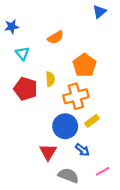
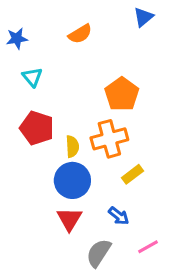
orange semicircle: (56, 37) -> (80, 34), moved
yellow semicircle: (50, 79) -> (72, 147), moved
blue circle: (65, 126) -> (72, 180), moved
gray semicircle: (68, 176) -> (99, 253), turned -78

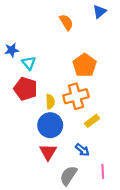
orange semicircle: (80, 34) -> (66, 22), moved, turned -91
blue star: (17, 39) -> (12, 50), moved
cyan triangle: (32, 77) -> (29, 63), moved
pink line: (148, 247) -> (103, 171), turned -64

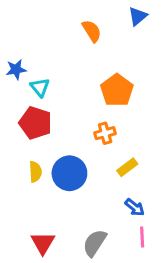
orange cross: (76, 96) -> (105, 133), size x0.6
yellow semicircle: (50, 102) -> (35, 172), moved
blue arrow: (82, 150) -> (135, 207), moved
red triangle: (48, 152) -> (43, 243), moved

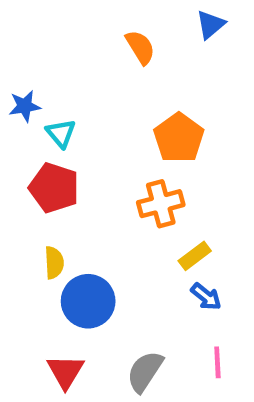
orange cross: (105, 133) -> (161, 204), size x1.4
blue circle: (69, 173) -> (88, 301), moved
blue arrow: (135, 207) -> (206, 297), moved

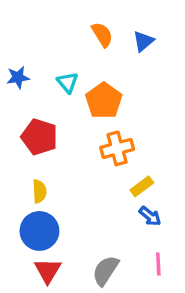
blue triangle: (211, 24) -> (143, 41), moved
cyan triangle: (61, 133) -> (68, 82), moved
orange pentagon: (179, 138) -> (104, 101), moved
blue circle: (88, 301) -> (39, 231), moved

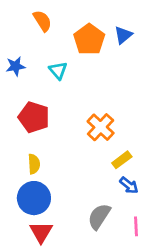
orange semicircle: (102, 35) -> (42, 21), moved
orange pentagon: (104, 101) -> (89, 39), moved
orange cross: (117, 148) -> (101, 127), turned -32
gray semicircle: (105, 271) -> (99, 216), moved

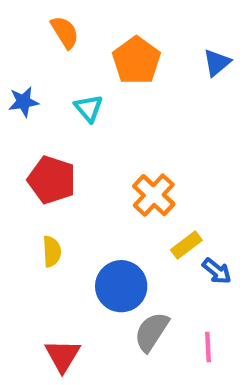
blue triangle: (123, 35) -> (217, 63), moved
blue arrow: (129, 185) -> (217, 271), moved
blue circle: (34, 198) -> (121, 286), moved

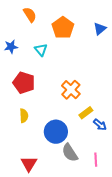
gray semicircle: (152, 332) -> (70, 153), turned -66

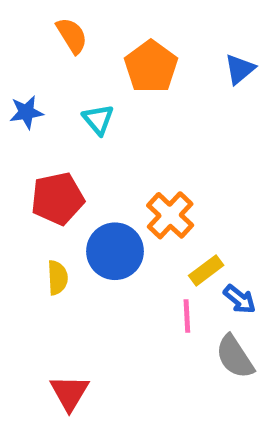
red pentagon: (24, 83) -> (57, 199), turned -30
blue circle: (56, 132) -> (115, 251), moved
gray semicircle: (70, 153) -> (235, 357), moved
pink line: (96, 160) -> (187, 316), moved

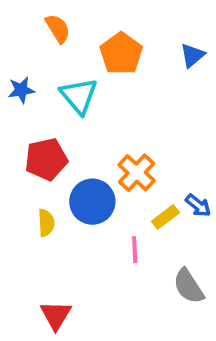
cyan triangle: (98, 119) -> (79, 96), size x1.5
blue arrow: (240, 299) -> (198, 205), moved
pink line: (187, 316) -> (135, 250), moved

